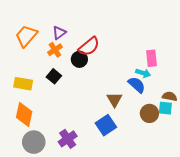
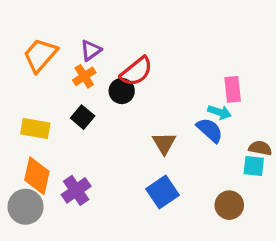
brown triangle: (114, 100) -> (164, 143), moved
brown circle: (149, 113) -> (229, 205), moved
purple cross: (68, 139) -> (76, 190), moved
gray circle: (34, 142) -> (26, 207), moved

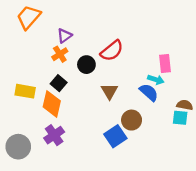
orange trapezoid: (40, 55) -> (29, 17), moved
red semicircle: (136, 71) -> (112, 51), moved
brown triangle: (164, 143) -> (110, 91), moved
orange diamond: (37, 176) -> (52, 104), moved
brown circle: (229, 205) -> (132, 120), moved

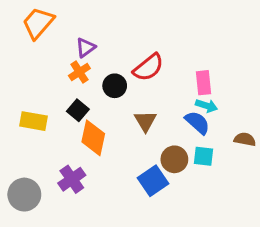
pink rectangle: (165, 63) -> (204, 83), moved
orange diamond: (52, 104) -> (93, 138), moved
cyan square: (180, 118) -> (204, 156), moved

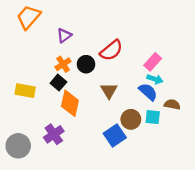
orange cross: (79, 72) -> (63, 64), moved
pink rectangle: (204, 83) -> (153, 62), turned 48
brown semicircle: (245, 139) -> (172, 104), moved

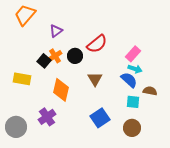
black square: (58, 83) -> (44, 61), moved
brown circle: (131, 119) -> (132, 128), moved

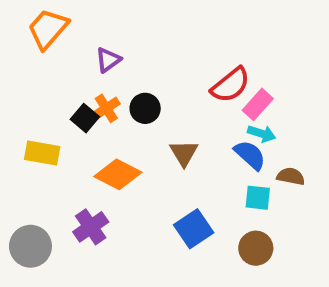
red semicircle: (97, 44) -> (231, 85), moved
orange diamond: (61, 90) -> (118, 174), turned -75

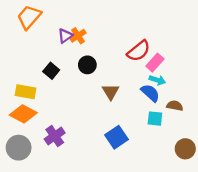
orange cross: (106, 108) -> (78, 36), moved
orange diamond: (118, 174) -> (23, 114), moved
brown circle: (256, 248) -> (185, 149), moved

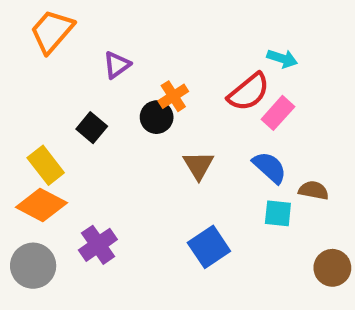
orange cross: (78, 36) -> (173, 96), moved
cyan arrow: (157, 80) -> (282, 59), moved
yellow rectangle: (26, 92) -> (46, 165), turned 42

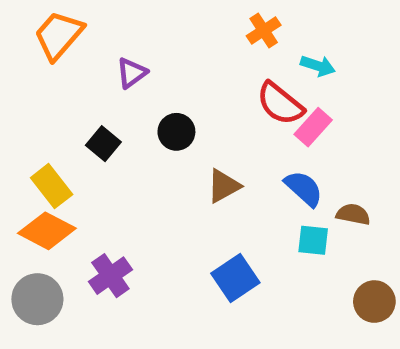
red semicircle: (249, 92) -> (280, 104), turned 78
orange cross: (173, 96) -> (264, 31), moved
brown triangle: (198, 165) -> (224, 186), turned 32

